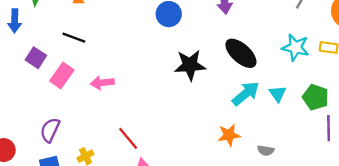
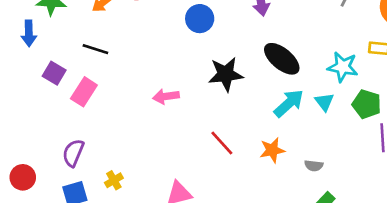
cyan star: (295, 47) -> (343, 67), moved
pink arrow: (102, 83) -> (166, 96), moved
red line: (128, 138) -> (222, 143), moved

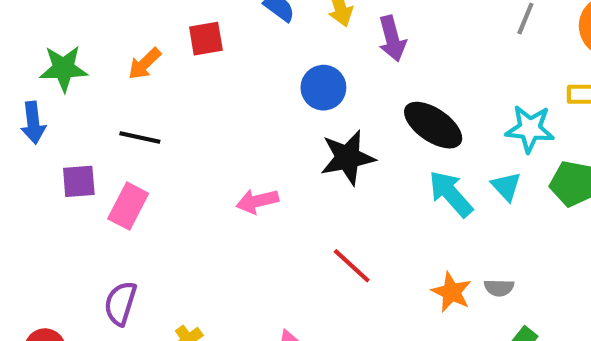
blue circle: (200, 19) -> (323, 88), moved
purple square: (54, 73) -> (79, 181), turned -30
cyan arrow: (289, 103) -> (451, 194), turned -84
orange star: (272, 150) -> (452, 292), moved, turned -30

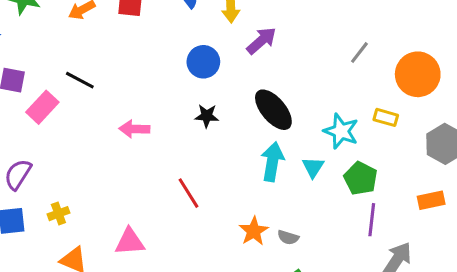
purple arrow: (392, 39) -> (261, 41), turned -132
black line: (140, 138) -> (80, 80), moved
black star: (348, 158) -> (207, 116), size x0.6
cyan arrow: (451, 194) -> (272, 162), turned 36

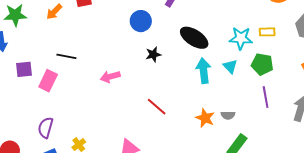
yellow rectangle: (386, 117) -> (267, 32), moved
purple line: (372, 220) -> (266, 97), moved

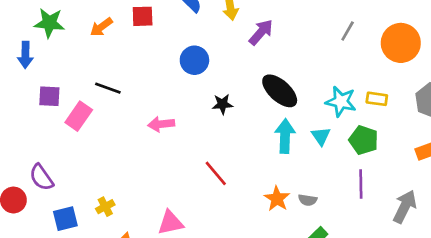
blue circle: (141, 21) -> (194, 60), moved
purple semicircle: (46, 128) -> (41, 177), moved, turned -60

